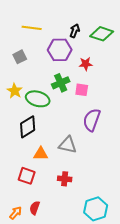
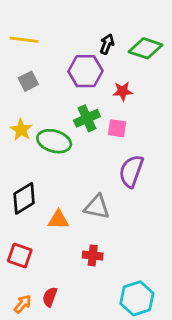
yellow line: (32, 28) -> (24, 40), moved
black diamond: (28, 127) -> (24, 198), moved
red square: (27, 176) -> (20, 255), moved

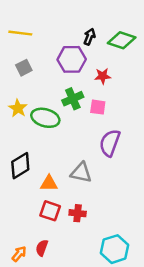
red square: (20, 255) -> (50, 211), moved

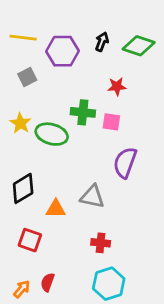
purple hexagon: (72, 59) -> (62, 51), moved
green cross: (73, 99) -> (83, 112), turned 30
red square: (50, 211) -> (30, 240), moved
red cross: (78, 213) -> (101, 243), moved
cyan hexagon: (115, 249) -> (109, 284), moved

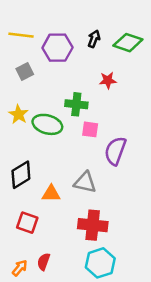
pink square: (111, 122) -> (90, 129), moved
red cross: (101, 243) -> (93, 225), size x1.6

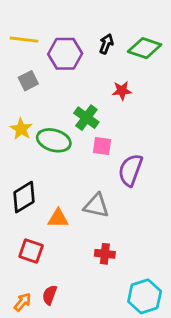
green cross: (76, 104) -> (86, 118), turned 30
red cross: (93, 225) -> (105, 254), size x0.6
cyan hexagon: (100, 263) -> (145, 296), moved

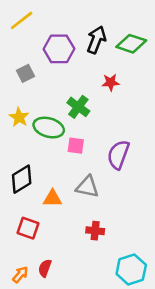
yellow line: (24, 40) -> (22, 20), moved, turned -45
black arrow: (106, 44) -> (96, 40), size x1.5
pink square: (102, 146) -> (76, 146), moved

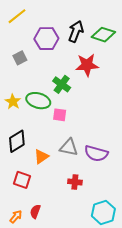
red star: (111, 82) -> (87, 65), size x1.6
yellow star: (19, 117) -> (13, 102), moved
purple semicircle: (118, 155) -> (96, 153), moved, turned -95
orange triangle: (53, 198) -> (41, 157), turned -35

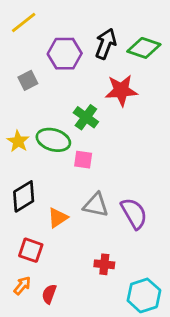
purple semicircle: (96, 153) -> (134, 213), turned -135
red cross: (75, 182) -> (104, 264), moved
orange arrow: (16, 217) -> (22, 286), moved

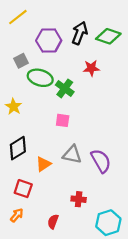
red star: (121, 90) -> (91, 68), size x0.7
green ellipse: (53, 140) -> (40, 78), moved
red semicircle: (49, 294) -> (53, 222), moved

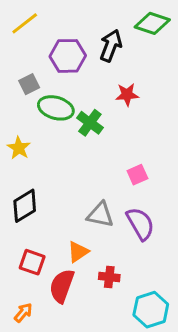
green diamond: (108, 36) -> (152, 23), moved
pink square: (63, 120) -> (137, 175), moved, turned -32
orange triangle: (43, 164) -> (78, 252), moved
orange arrow: (17, 215) -> (23, 313), moved
red semicircle: (53, 222) -> (62, 286), moved, size x1.6

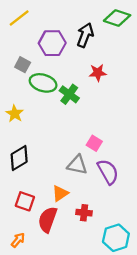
gray square: (29, 84) -> (23, 65), turned -35
pink square: (137, 175) -> (94, 143), moved, turned -35

